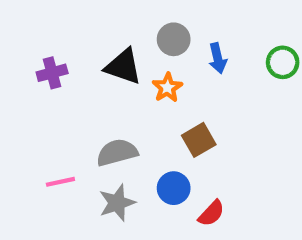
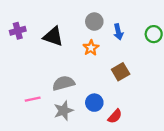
black triangle: (123, 67) -> (53, 36), moved
purple cross: (52, 73) -> (18, 31), moved
brown square: (199, 140) -> (121, 72), moved

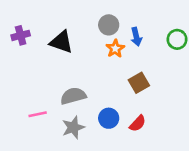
orange star: (91, 48) -> (115, 49), moved
red semicircle: (115, 116) -> (138, 123), moved

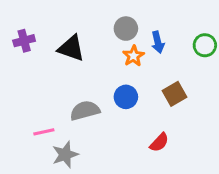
brown square: (139, 83) -> (174, 94), moved
blue circle: (109, 118) -> (126, 97), moved
gray star: (73, 127) -> (65, 155), moved

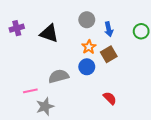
orange star: (133, 56) -> (89, 47), moved
brown square: (174, 94) -> (109, 54), moved
red semicircle: (159, 142) -> (110, 98), turned -88

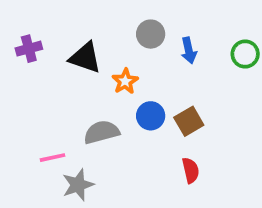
orange star: (89, 47) -> (125, 81), moved
brown square: (109, 54) -> (189, 121), moved
red semicircle: (110, 98) -> (191, 170), turned 32

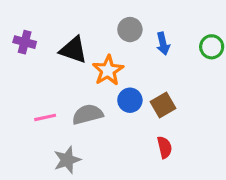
purple cross: (29, 49) -> (25, 42), turned 30
orange star: (125, 81) -> (108, 70), size x1.4
pink line: (52, 158) -> (45, 117), moved

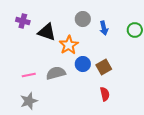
purple cross: (25, 42) -> (23, 21), moved
gray star: (67, 160) -> (29, 101), moved

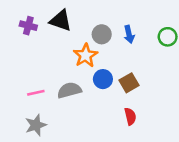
gray circle: (83, 19) -> (102, 34), moved
black triangle: (47, 32) -> (61, 21), moved

